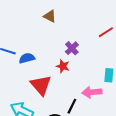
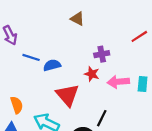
purple cross: (72, 48) -> (102, 54), turned 32
pink arrow: (92, 92) -> (118, 82), moved

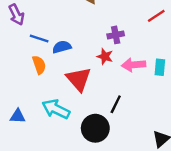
orange semicircle: (17, 105) -> (39, 65), moved

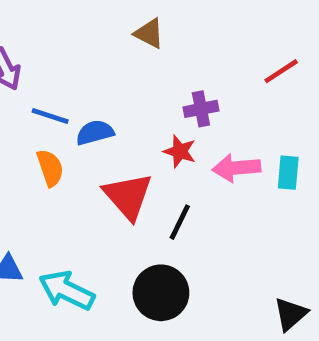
black line: (116, 104) -> (180, 222), moved
cyan arrow: (56, 109) -> (67, 290), moved

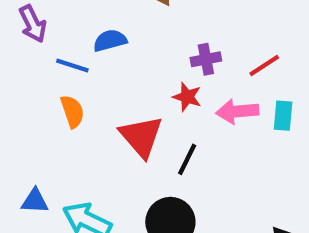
red line: (281, 71) -> (264, 66), moved
blue semicircle: (95, 133) -> (110, 40), moved

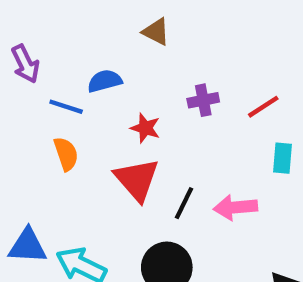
red star: (187, 97) -> (145, 128), moved
pink arrow: (237, 111) -> (235, 207), moved
blue triangle: (35, 201) -> (28, 246), size x1.4

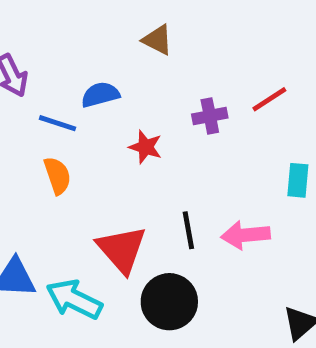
red line: (263, 107) -> (269, 99), moved
red triangle: (137, 180) -> (122, 249), moved
black line: (184, 203) -> (188, 230), turned -36

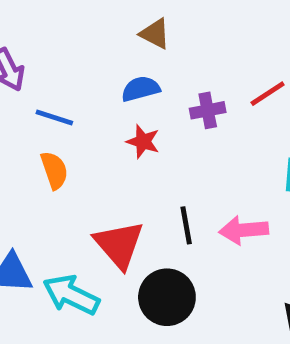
blue semicircle: (100, 95) -> (141, 89), moved

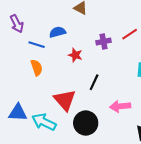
blue semicircle: (141, 89) -> (57, 32), moved
black line: (186, 225) -> (94, 82), moved, turned 35
pink arrow: (244, 230) -> (120, 106), moved

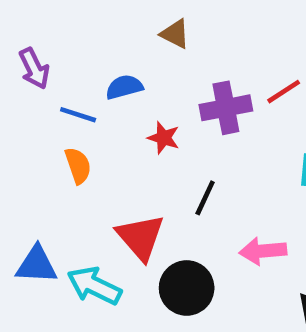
purple cross: (103, 41) -> (226, 108), size x1.5

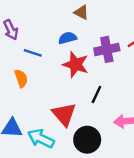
blue semicircle: (124, 87) -> (67, 38), moved
red star: (164, 138) -> (76, 64), size x1.6
orange semicircle: (78, 166) -> (21, 78), moved

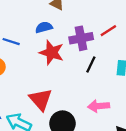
black line: (96, 95) -> (91, 65), moved

